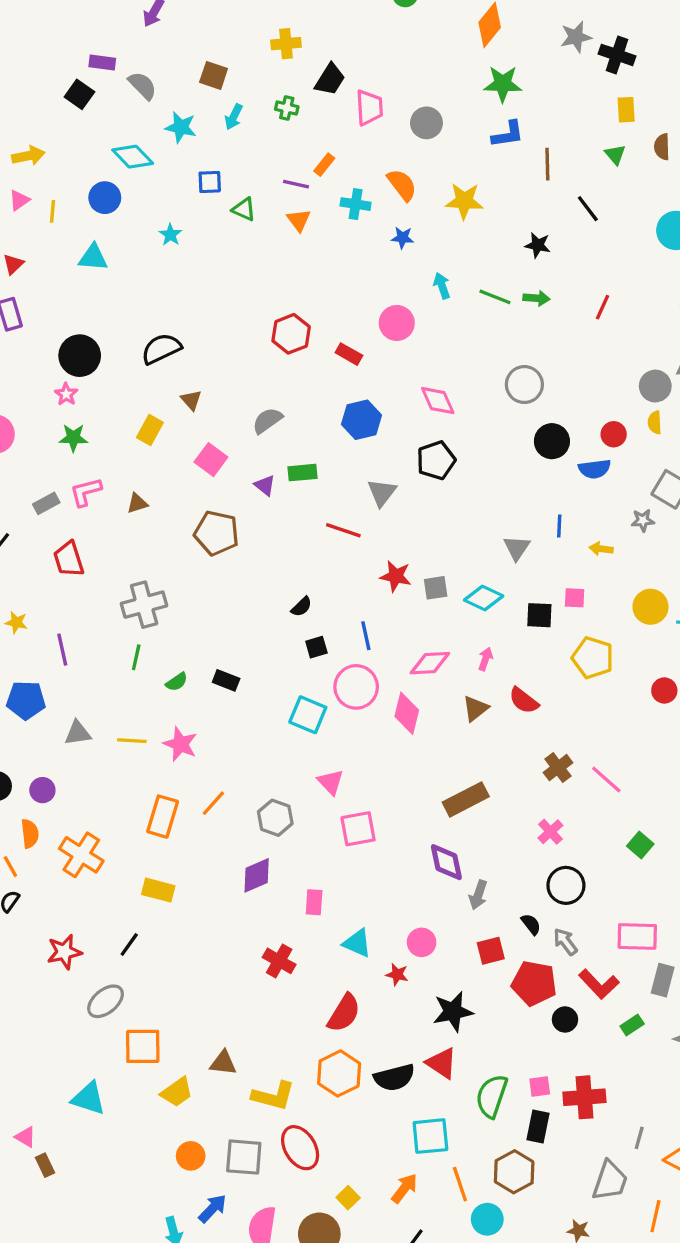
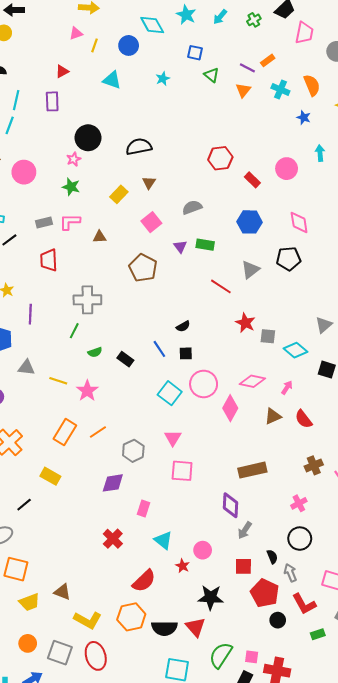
green cross: (287, 108) -> (254, 20), turned 32
blue line: (366, 636) -> (159, 349), moved, turned -36

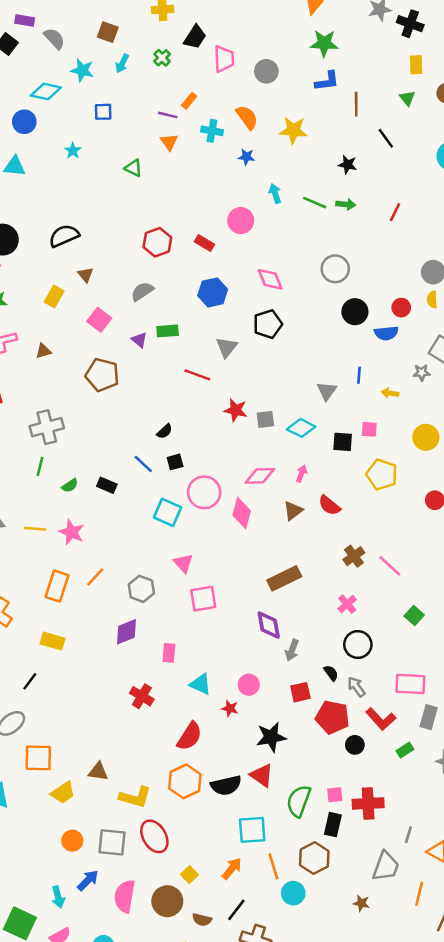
cyan diamond: (152, 25) -> (46, 92), turned -35
green triangle: (212, 75) -> (133, 168), moved
red hexagon: (220, 158) -> (157, 242), moved

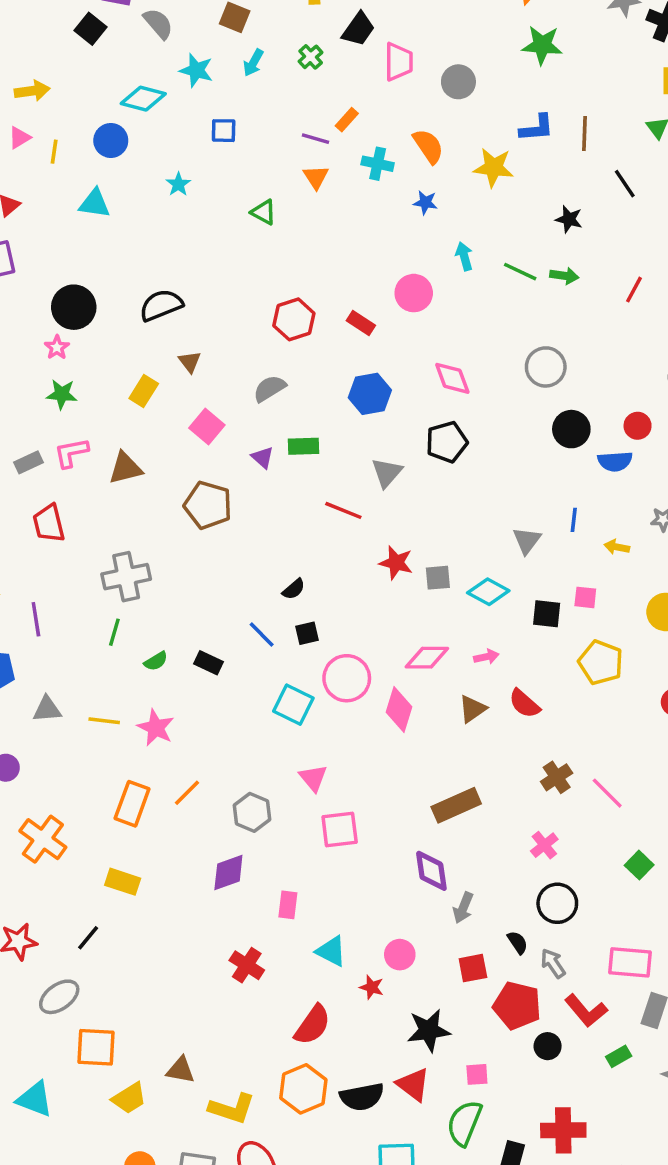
blue L-shape: (327, 81) -> (537, 128), moved
brown triangle: (43, 351) -> (125, 468), size x1.5
pink arrow: (301, 474) -> (486, 657), turned 56
pink square: (335, 795) -> (477, 1074), moved

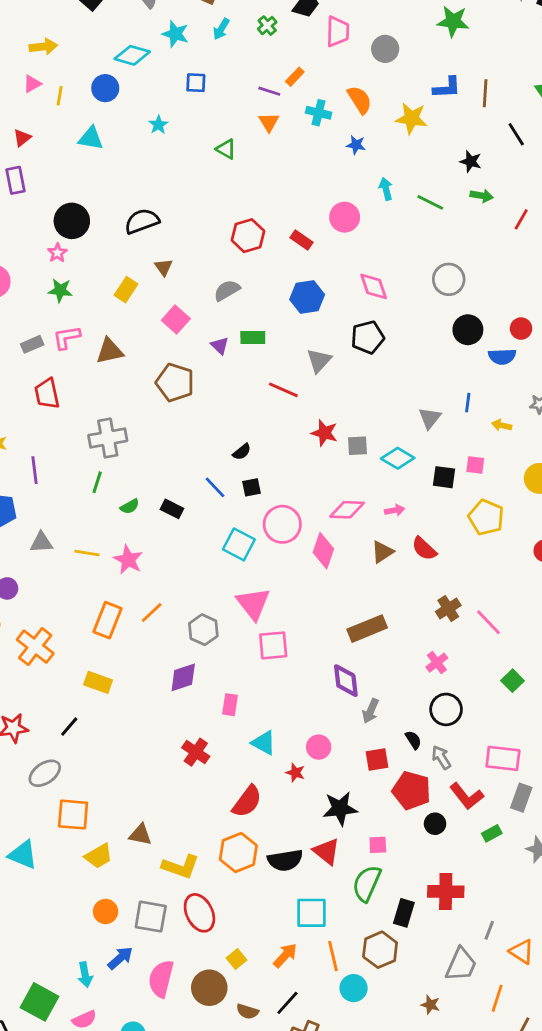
green arrow: (564, 276) -> (482, 196), moved
pink triangle: (313, 778) -> (253, 604), size x1.5

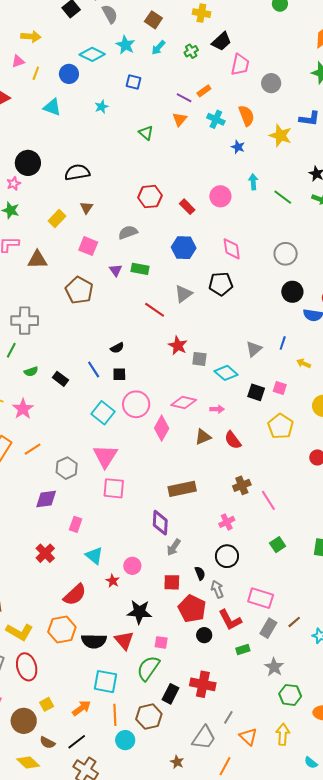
pink square: (176, 319) -> (88, 246), turned -30

